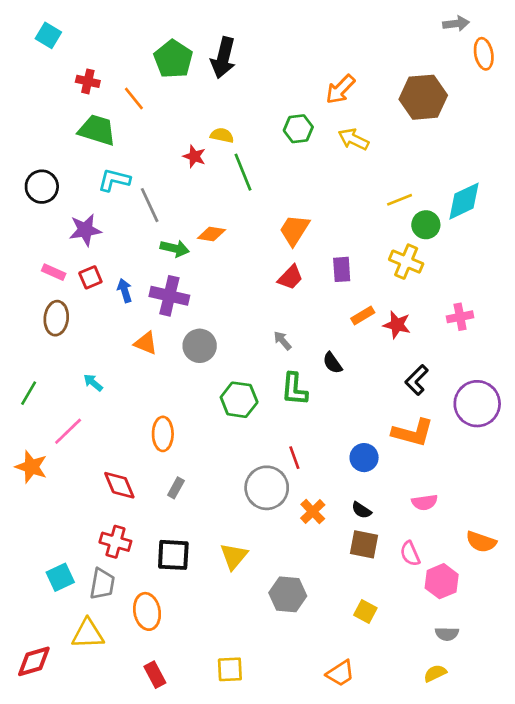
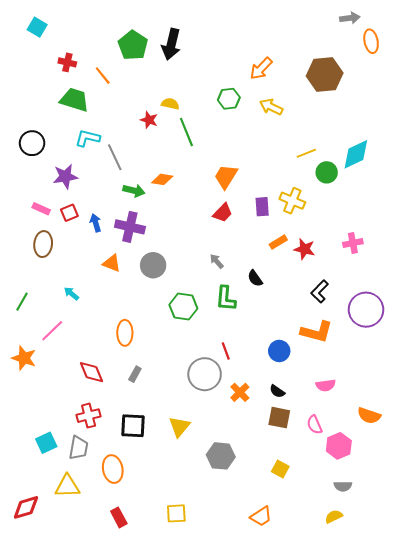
yellow cross: (406, 262) -> (292, 201), moved
red cross: (115, 542) -> (89, 416), turned -30

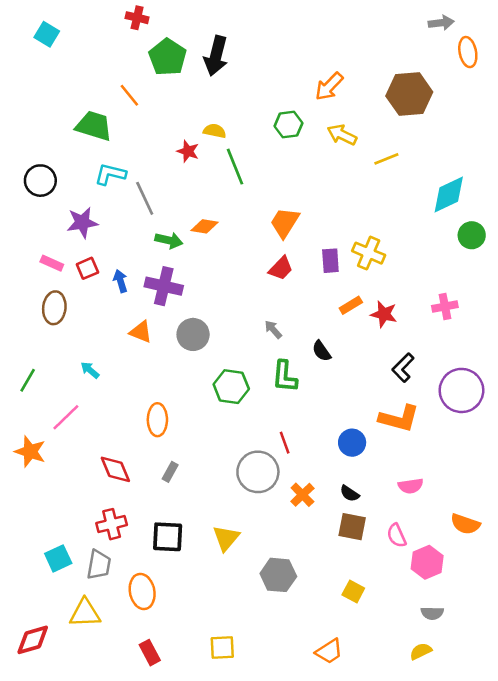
red cross: (67, 62) -> (137, 18), moved
yellow line: (306, 153) -> (386, 159), moved
green circle: (327, 172) -> (472, 235), moved

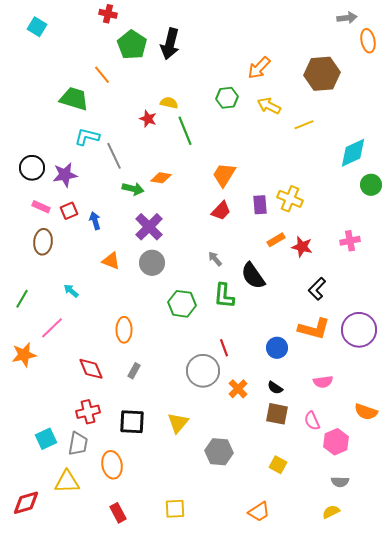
black circle: (40, 181) -> (32, 168), moved
purple cross: (164, 286) -> (149, 227), moved, turned 32
black semicircle: (322, 351) -> (253, 276), size x1.6
purple circle: (461, 390) -> (359, 330), moved
orange star: (30, 452) -> (24, 355), turned -30

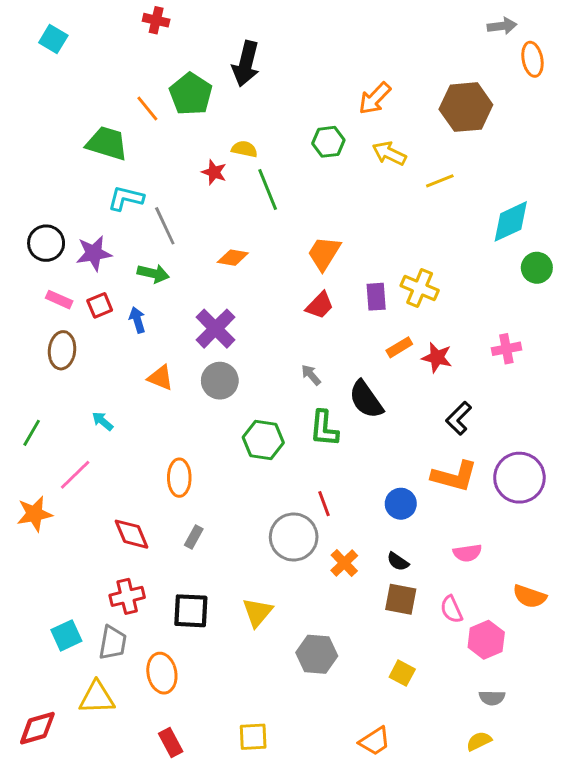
green pentagon: (132, 45) -> (191, 94), moved
green arrow: (133, 189) -> (153, 274), moved

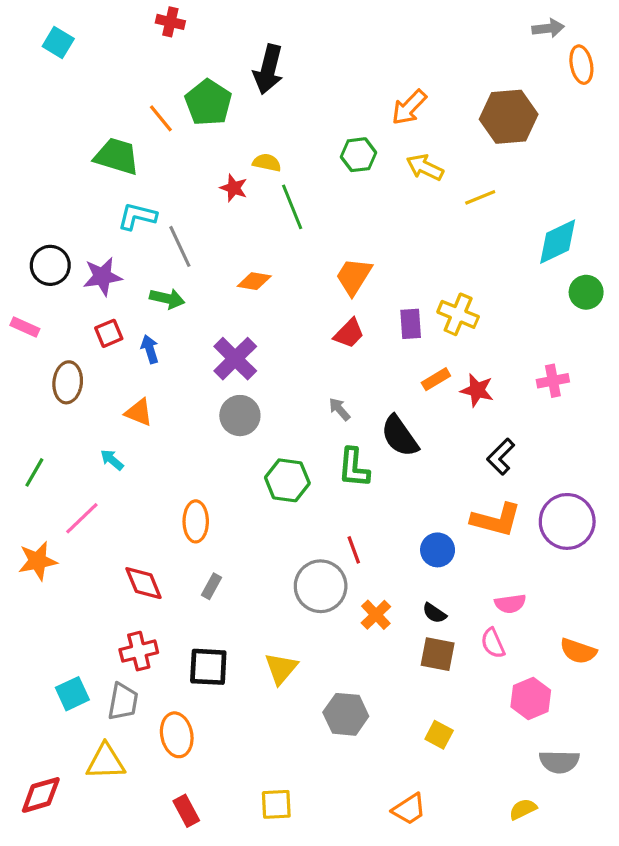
pink rectangle: (59, 300) -> (25, 327), moved
orange triangle: (160, 378) -> (139, 412), moved
pink semicircle: (451, 609) -> (493, 643), moved
gray semicircle: (492, 698) -> (559, 762), moved, size x1.4

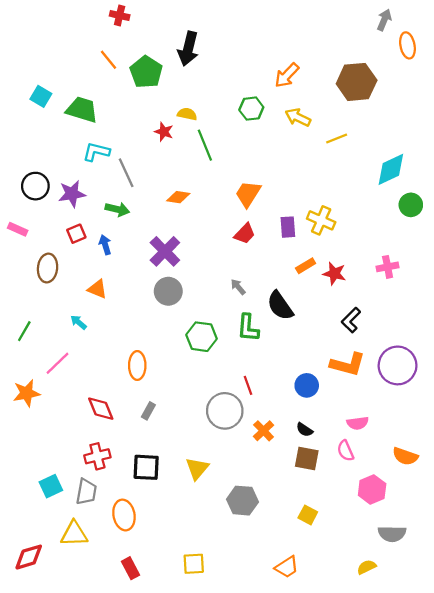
gray arrow: (548, 28) -> (384, 20), turned -60
cyan square: (58, 42) -> (41, 96), moved
orange line: (161, 118) -> (108, 60), moved

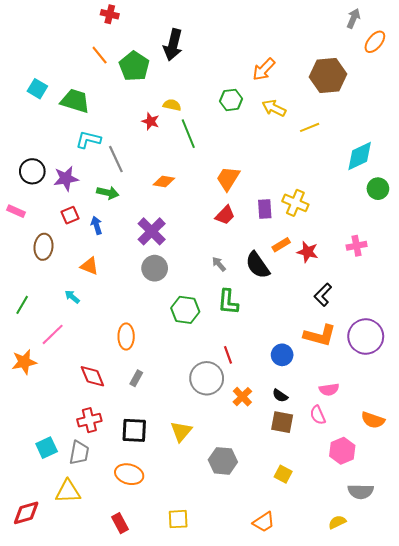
orange ellipse: (407, 45) -> (375, 42), turned 50
black semicircle: (280, 306) -> (258, 265), moved
orange ellipse: (124, 515) -> (129, 474), moved, turned -64

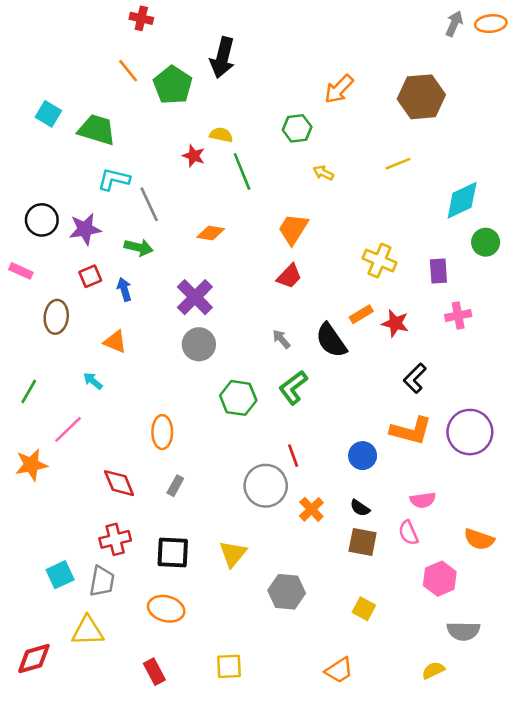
orange ellipse: (375, 42) -> (491, 24), moved, turned 45
yellow arrow: (274, 108) -> (323, 173), moved, size x0.7
purple rectangle: (265, 209) -> (438, 271), moved
green L-shape: (228, 302) -> (293, 388), turned 48

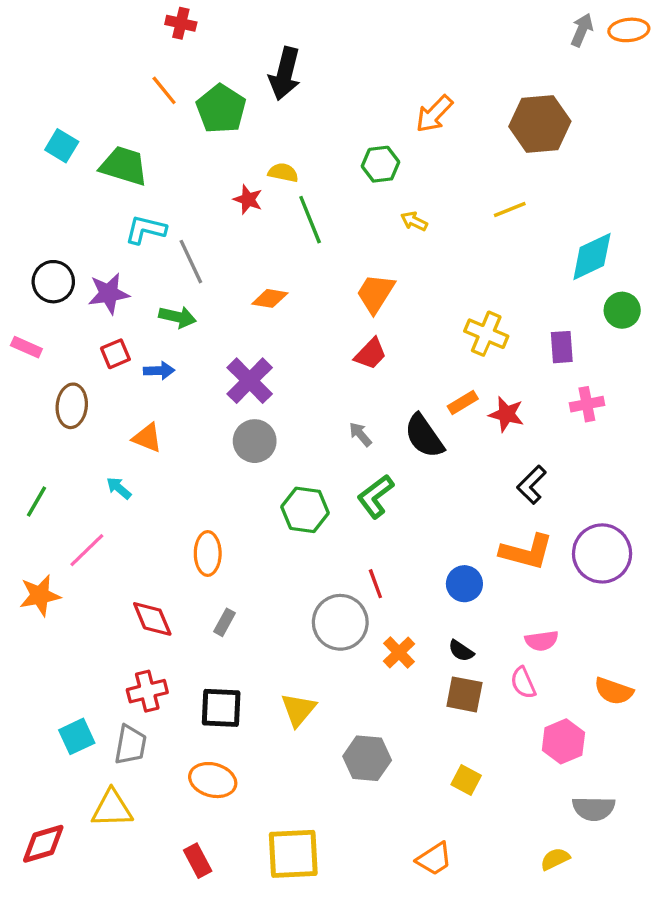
blue arrow: (124, 289) -> (159, 371), turned 105
yellow square: (229, 666) -> (293, 854), size x1.6

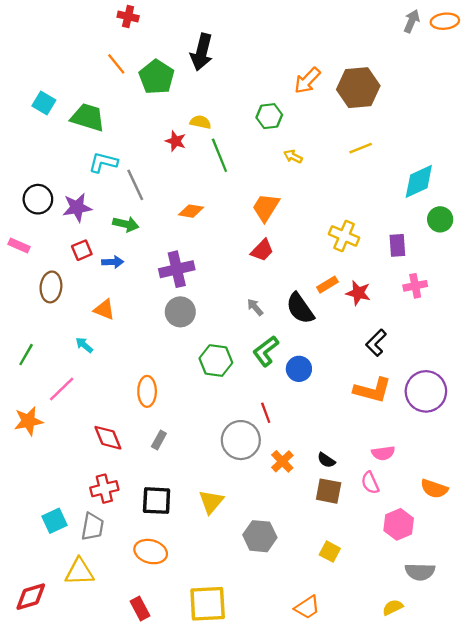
brown hexagon: (540, 124) -> (358, 88), moved
purple cross: (250, 381) -> (177, 269), turned 32
blue circle: (464, 584) -> (299, 369), moved

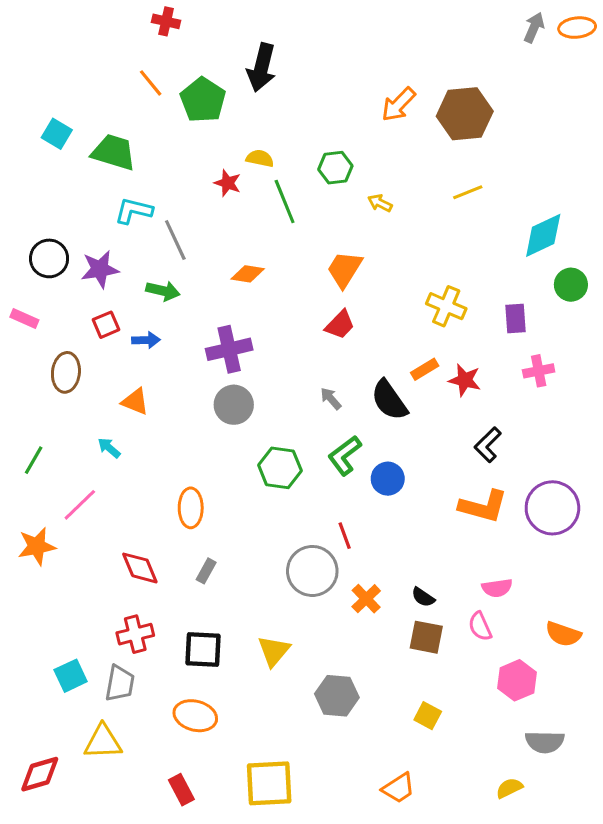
green hexagon: (269, 116) -> (335, 168), moved

